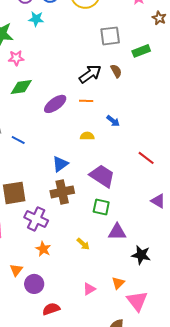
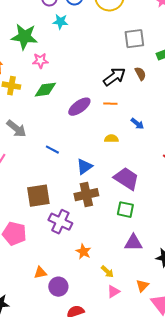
blue line: (18, 140) -> (52, 150), moved
purple triangle: (117, 232) -> (133, 243), moved
yellow arrow: (83, 244) -> (107, 272), moved
orange star: (43, 249) -> (83, 252), moved
orange triangle: (16, 270) -> (40, 273), turned 40

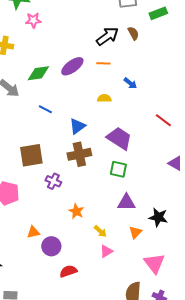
green diamond: (45, 90) -> (38, 73), moved
purple cross: (60, 222) -> (53, 181), size x0.7
orange triangle: (142, 286) -> (135, 232), moved

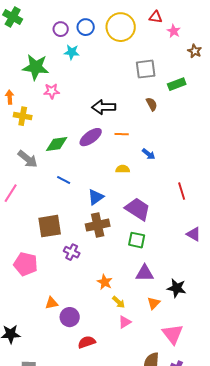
black arrow: (107, 36) -> (104, 107), moved, turned -145
red line: (163, 120) -> (182, 191), turned 36
orange star: (76, 211) -> (105, 282), moved

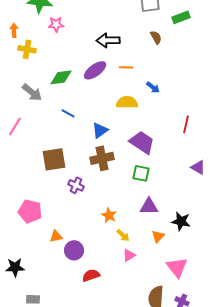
yellow semicircle: (123, 169) -> (127, 102), size x1.5
red line: (182, 191) -> (186, 124), turned 30
pink pentagon: (26, 264) -> (30, 211), moved

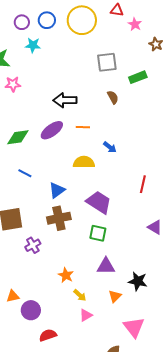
purple cross: (76, 185) -> (33, 245), turned 35

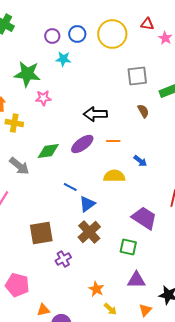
blue line: (25, 173) -> (70, 187), moved
purple trapezoid: (99, 202) -> (144, 218), moved
brown cross: (59, 218) -> (89, 232), turned -30

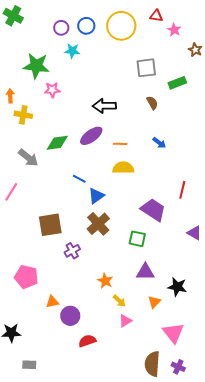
orange line: (113, 141) -> (120, 144), moved
blue arrow: (140, 161) -> (159, 143), moved

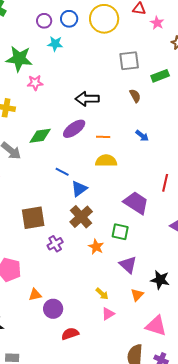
purple triangle: (145, 272) -> (128, 265), turned 42
orange star: (105, 281) -> (96, 247), moved
pink triangle: (173, 333) -> (156, 326), turned -35

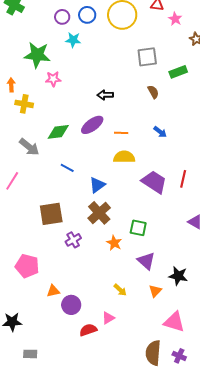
black arrow: (87, 99) -> (105, 95), size x0.7
blue line: (62, 172) -> (67, 168), moved
purple trapezoid: (136, 203) -> (154, 182), moved
pink triangle: (108, 314) -> (108, 318), moved

